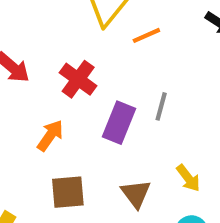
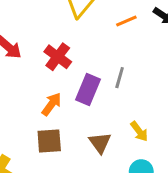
orange line: (146, 35) -> (126, 21), moved
orange arrow: (50, 135) -> (52, 104), moved

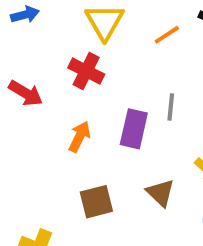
red cross: (58, 57) -> (86, 71), moved
orange arrow: (52, 104) -> (80, 137), moved

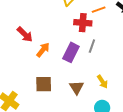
red cross: (86, 71) -> (83, 23), moved, turned -36
red arrow: (26, 93) -> (25, 34), moved

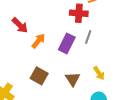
brown square: (44, 84) -> (39, 76), turned 30

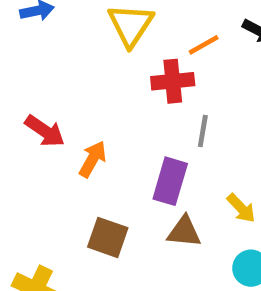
purple rectangle: (67, 43) -> (170, 181), moved
brown triangle: (73, 79) -> (184, 232), turned -42

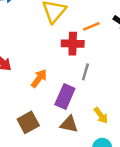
orange arrow: (93, 159) -> (39, 78), moved
brown square: (108, 237) -> (28, 122), turned 35

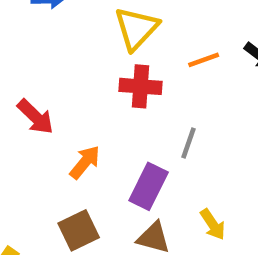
red cross: (73, 44) -> (140, 86), moved
orange arrow: (39, 78) -> (85, 162), moved

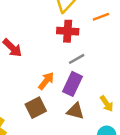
gray line: (189, 143) -> (77, 59), moved, turned 42
orange arrow: (85, 162) -> (46, 81), moved

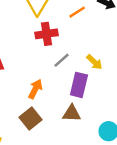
purple rectangle: (73, 84) -> (79, 85), moved
yellow arrow: (107, 104) -> (94, 62), moved

